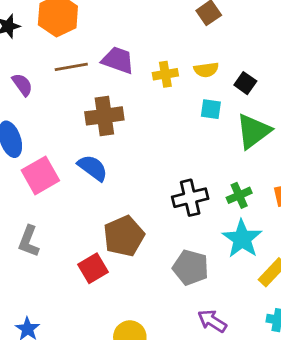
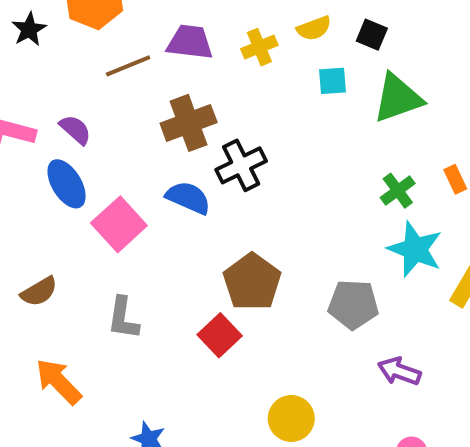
purple semicircle: (22, 85) -> (75, 130), moved
green triangle: (253, 131) -> (398, 98), turned 30
black cross: (190, 198) -> (241, 165), moved

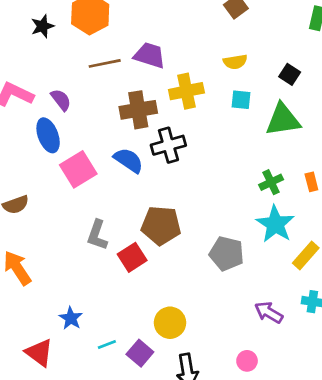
black square: (372, 35) -> (290, 74), moved
yellow cross: (259, 47) -> (186, 91), moved, size x1.4
brown pentagon: (252, 282) -> (161, 225), turned 30
gray L-shape: (123, 318) -> (97, 235), moved
purple arrow: (399, 371) -> (269, 312), moved

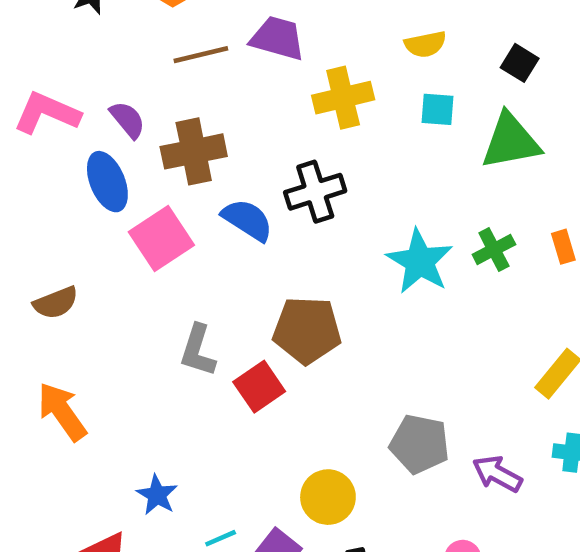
brown cross: (138, 110) -> (194, 151), moved
cyan star: (275, 224) -> (420, 261), moved
gray pentagon: (227, 253) -> (419, 444), moved

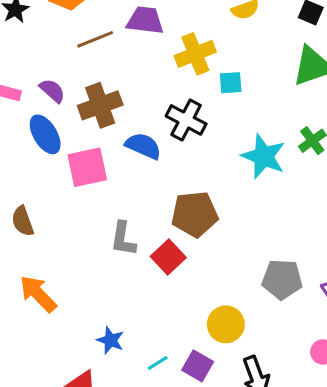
cyan square: (438, 109) -> (231, 83), moved
black cross: (315, 192) -> (186, 120), turned -36
pink square: (161, 238) -> (87, 167), turned 30
brown semicircle: (56, 303) -> (23, 221), turned 100

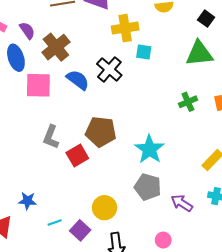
brown cross: (100, 105) -> (56, 47), turned -32
cyan star: (264, 156) -> (149, 149), moved
blue star: (110, 340) -> (27, 201), turned -30

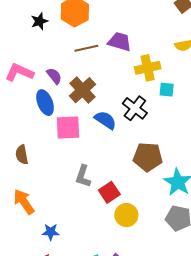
brown pentagon: (101, 132) -> (148, 157), moved
blue star: (27, 201) -> (51, 232), moved
yellow circle: (105, 208) -> (126, 215), moved

